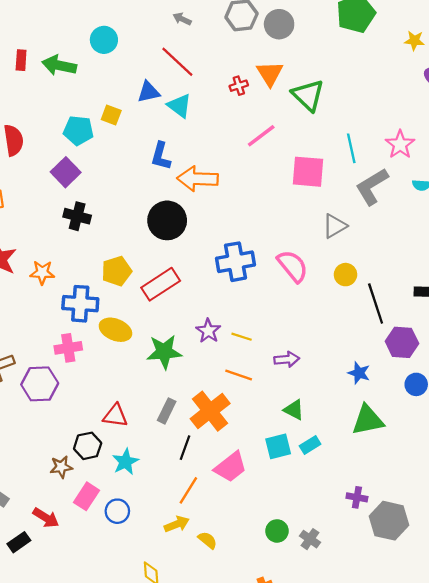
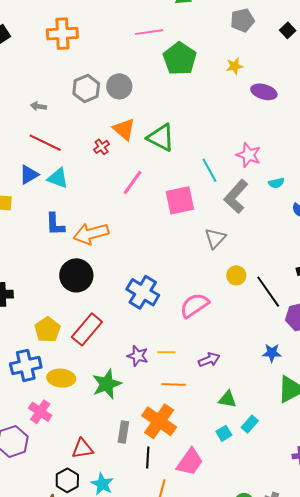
blue cross: (236, 262) -> (143, 292), turned -32
pink semicircle: (293, 266) -> (194, 305), moved, turned -68
pink cross: (68, 348) -> (40, 412), moved, turned -30
cyan square: (278, 446) -> (224, 433), size x0.7

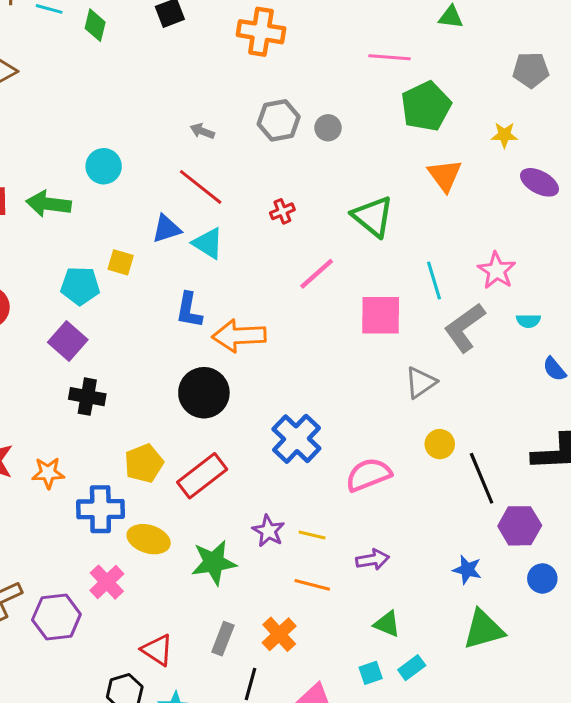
gray circle: (119, 86) -> (328, 128), size x0.7
orange triangle: (124, 129) -> (445, 175), moved
orange cross: (159, 421) -> (279, 634), size x0.7
red triangle: (82, 449) -> (157, 650), turned 30

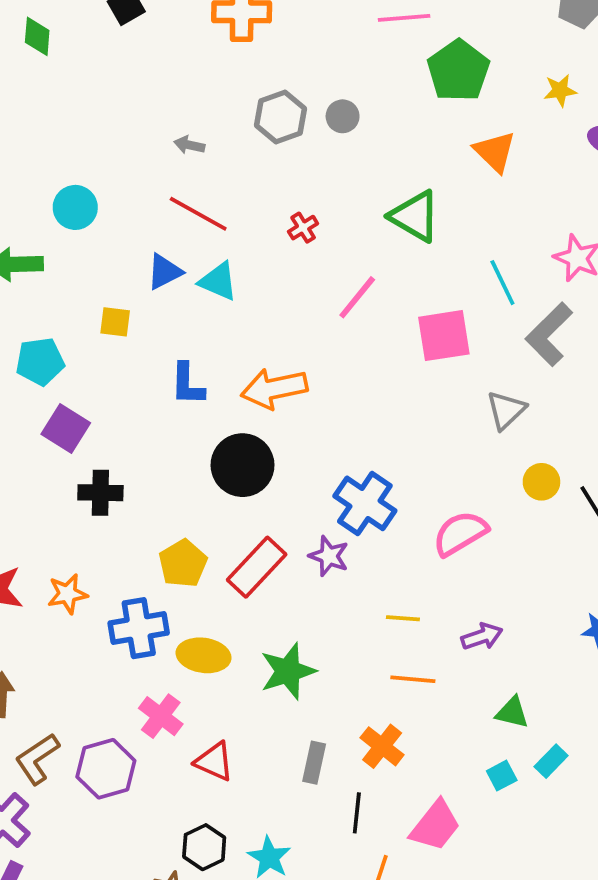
cyan pentagon: (80, 286) -> (40, 362), moved
blue L-shape: (189, 310) -> (187, 384), moved
purple star: (268, 531) -> (329, 556), moved
red triangle: (157, 650) -> (214, 761), moved

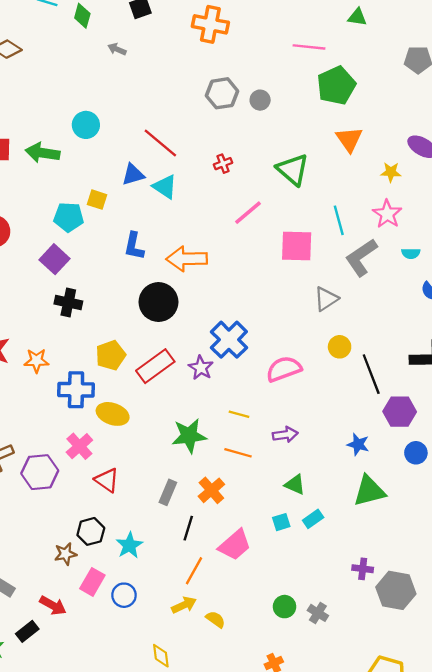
yellow star: (560, 90) -> (391, 172), moved
gray arrow: (189, 145) -> (117, 49), moved
cyan pentagon: (40, 362) -> (69, 217), moved
green star: (288, 671) -> (189, 436), moved

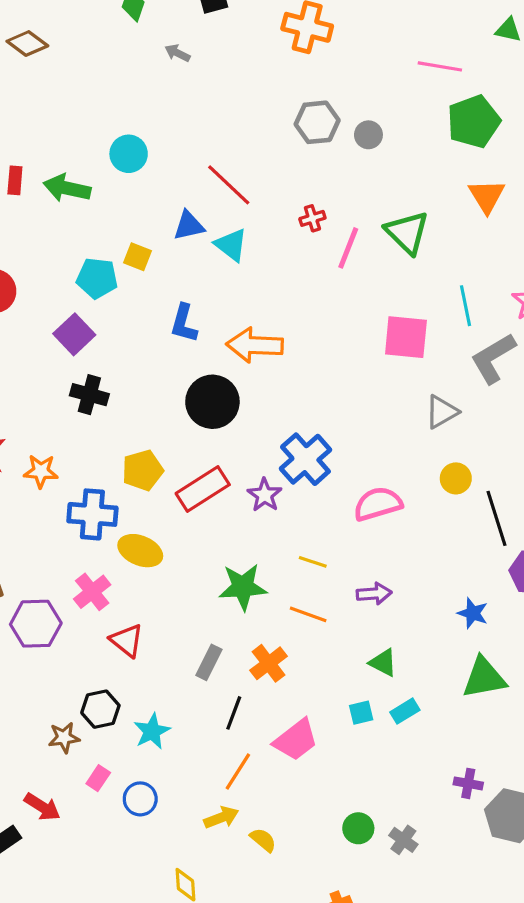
pink line: (248, 213) -> (348, 248), moved, turned -32
pink rectangle: (92, 582) -> (98, 778), size x0.7

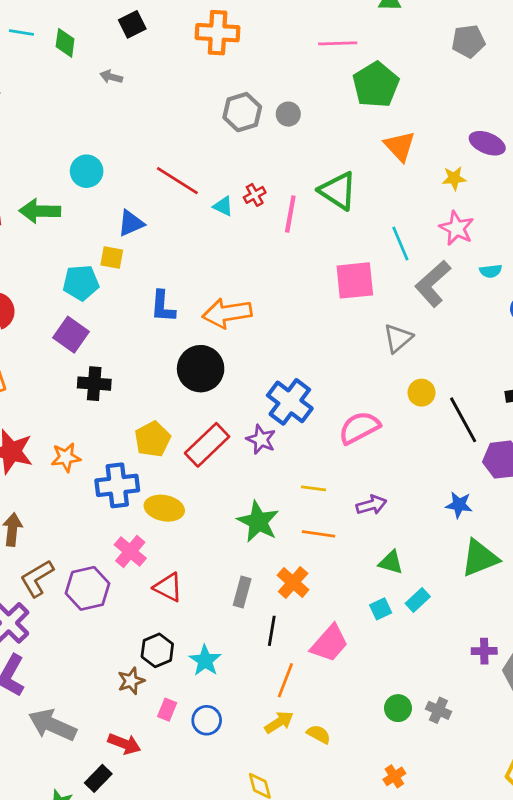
blue triangle: (189, 226) -> (131, 223), moved
cyan triangle: (231, 245) -> (223, 206), moved, size x0.7
green star: (243, 587) -> (258, 522), turned -30

